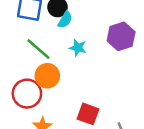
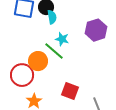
cyan semicircle: (65, 20) -> (52, 17), turned -40
green line: (38, 49) -> (54, 51), moved

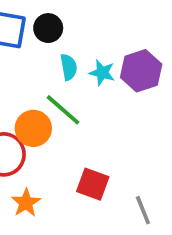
cyan semicircle: (52, 17) -> (69, 67), moved
cyan star: (62, 39) -> (102, 73), moved

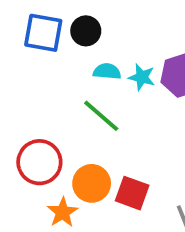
cyan semicircle: (69, 67) -> (107, 71), turned -75
orange circle: (33, 128) -> (92, 183), moved

